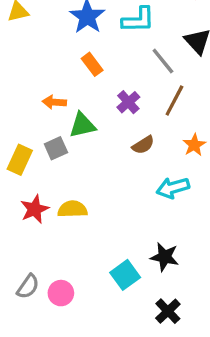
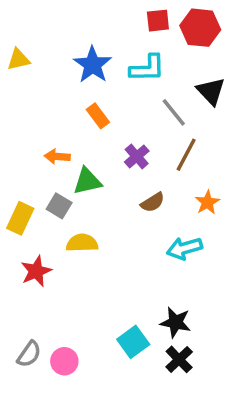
gray square: (56, 148) -> (59, 206), turned -35
yellow semicircle: (72, 209) -> (82, 243), moved
black cross: (168, 311) -> (179, 359), moved

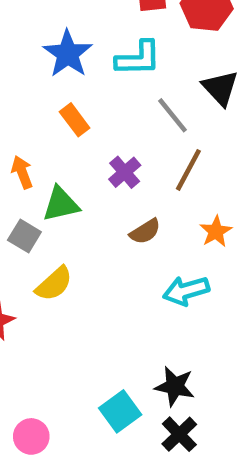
orange arrow: (57, 156) -> (22, 172), turned 65
yellow semicircle: (82, 243) -> (54, 284), turned 140

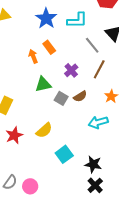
orange arrow: (22, 172) -> (33, 56), moved
gray square: (24, 236) -> (61, 98), moved
yellow semicircle: (54, 284) -> (44, 130), moved
cyan square: (120, 411) -> (64, 154), moved

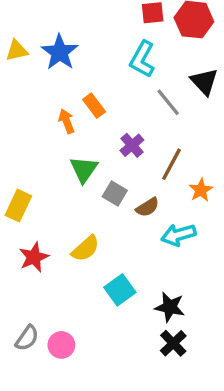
blue star: (46, 18) -> (60, 52), moved
cyan L-shape: (77, 20) -> (142, 59), turned 120
brown line: (99, 69) -> (172, 164), moved
green triangle: (43, 84) -> (84, 169), turned -42
brown semicircle: (80, 96) -> (147, 207), moved

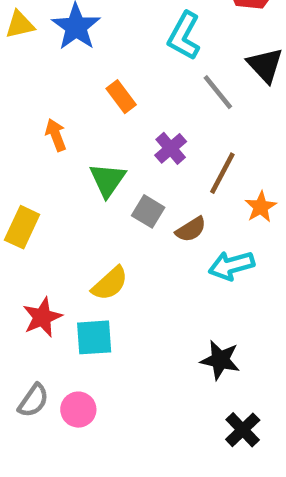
orange arrow: (67, 121) -> (56, 135), moved
red star: (34, 257) -> (42, 317), moved
cyan square: (120, 290) -> (94, 337), moved, turned 32
black cross: (173, 343) -> (243, 430), moved

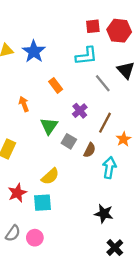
cyan L-shape: (184, 36) -> (86, 56), turned -125
brown semicircle: (191, 229) -> (90, 150), turned -32
cyan arrow: (231, 265) -> (109, 168), turned 115

